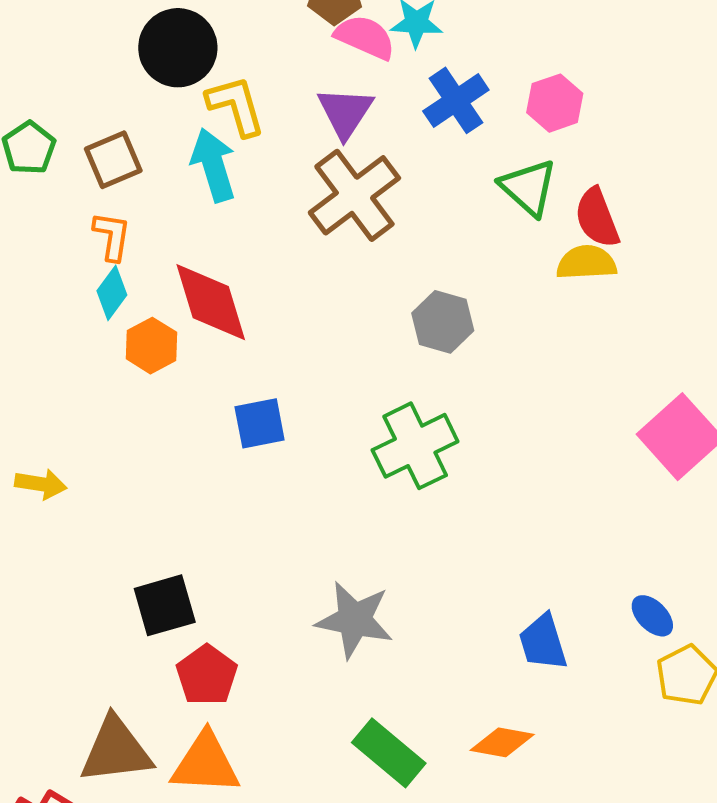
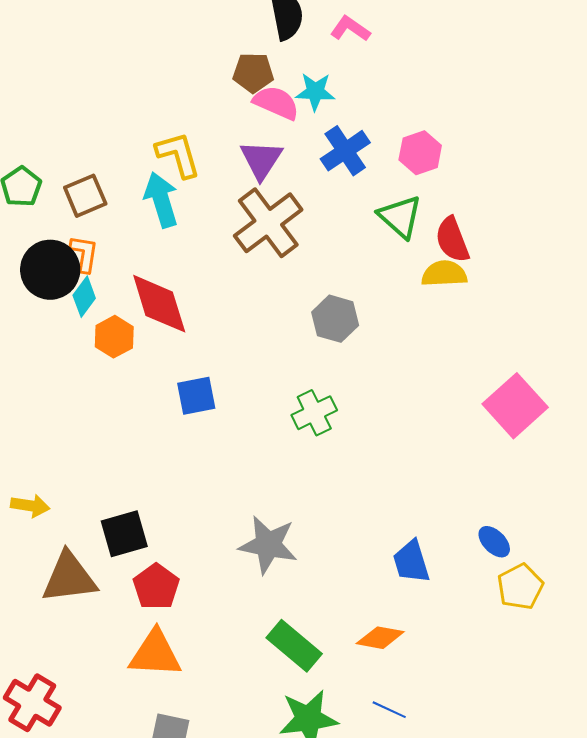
black circle: (178, 48) -> (50, 270), moved
green cross: (415, 446) -> (314, 413), size x0.7
yellow arrow: (41, 484) -> (30, 506), moved
brown triangle: (116, 750) -> (69, 578), moved

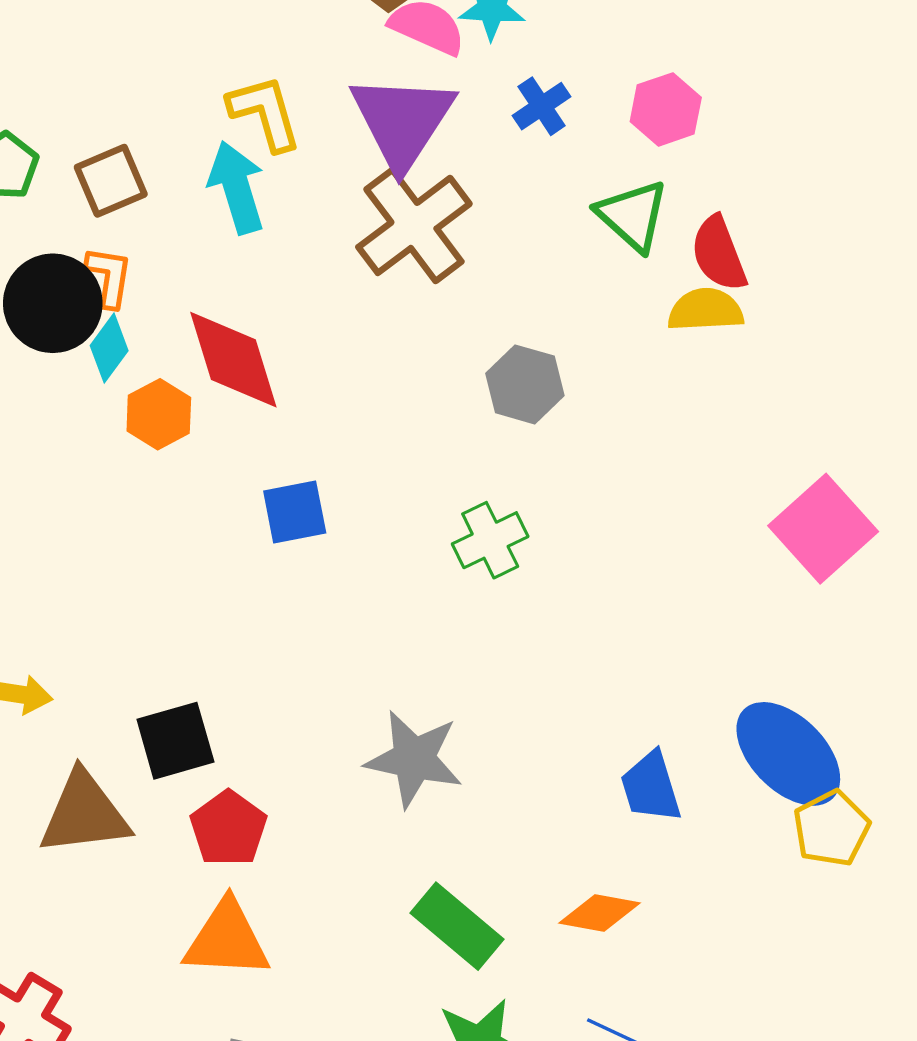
blue cross: (345, 151) -> (541, 106), size x0.7
purple triangle: (261, 160) -> (402, 121), size x1.5
blue ellipse: (494, 542) -> (788, 754), size x2.0

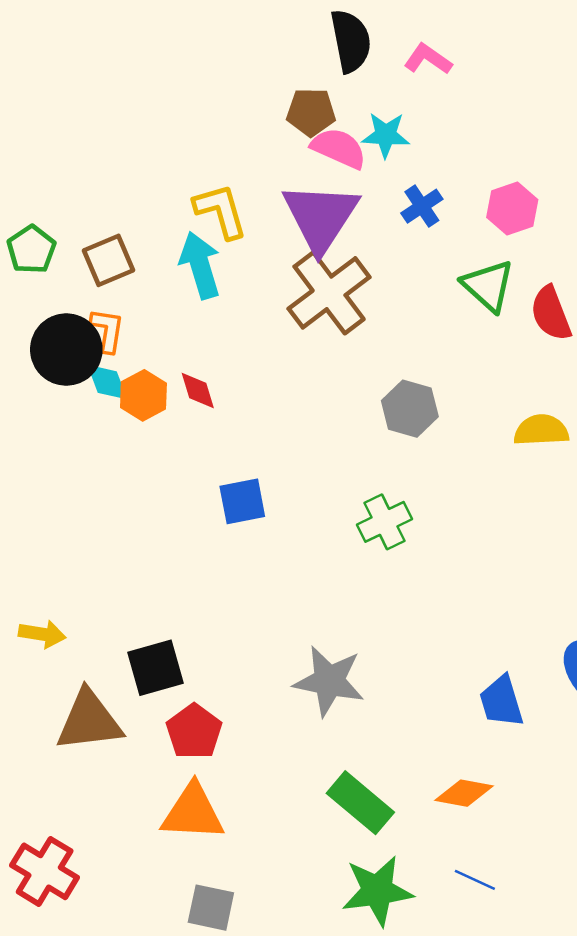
yellow semicircle: (705, 310) -> (541, 430), moved
cyan diamond: (109, 348) -> (107, 382), turned -57
red diamond: (233, 360) -> (198, 391), size x0.5
orange hexagon: (159, 414) -> (143, 395), moved

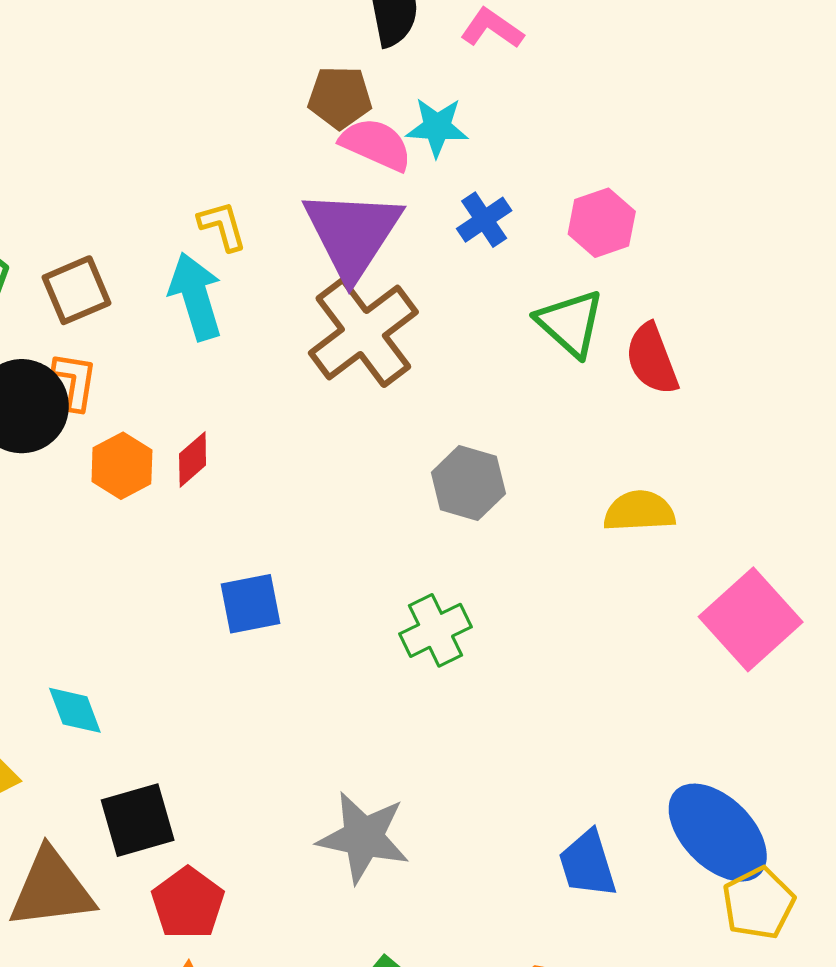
yellow L-shape: (221, 211) -> (222, 226), size x0.7
cyan diamond: (107, 382) -> (75, 710), moved
red diamond: (198, 391) -> (193, 459), turned 66

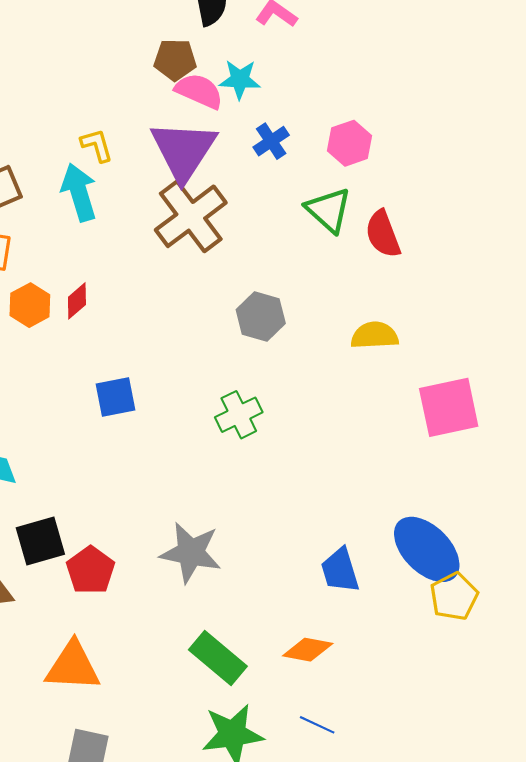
pink square: (751, 619) -> (449, 407), turned 30
red pentagon: (188, 903) -> (91, 570), moved

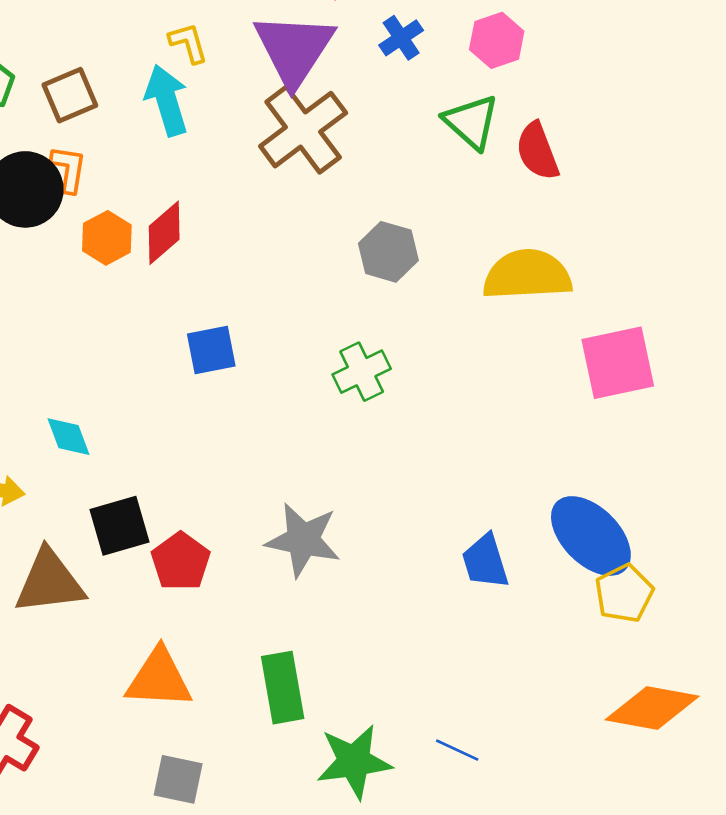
red diamond: (77, 301) -> (164, 233), size x1.4
yellow semicircle: (375, 335) -> (527, 275), size x1.5
orange diamond: (308, 650) -> (652, 708), moved, size x1.5
green rectangle: (218, 658) -> (283, 688), moved, turned 40

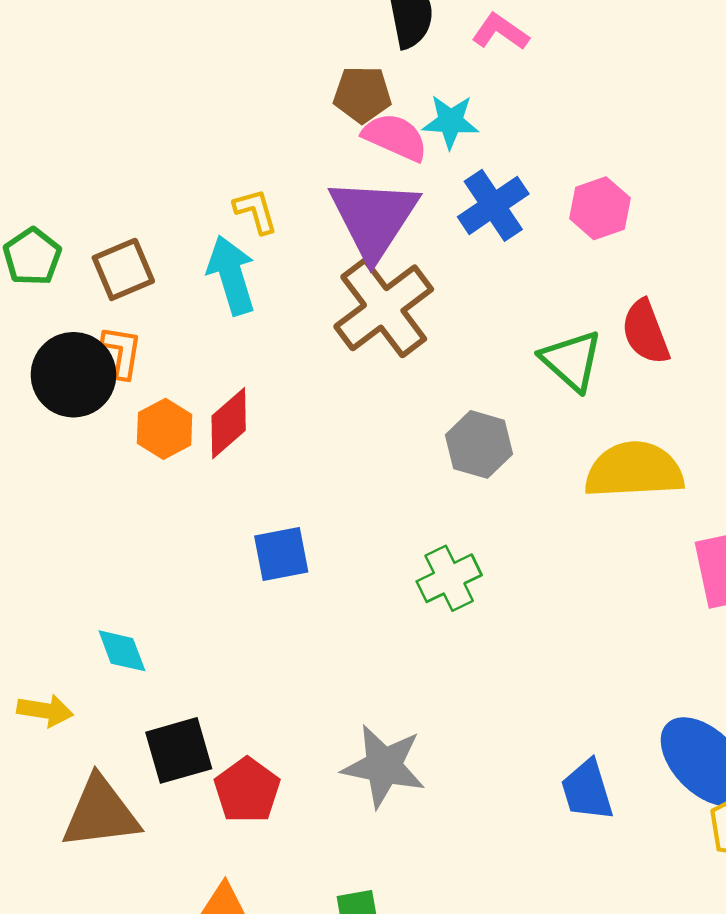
blue cross: (401, 38) -> (493, 205), size x1.4
green triangle: (471, 122) -> (572, 361), moved

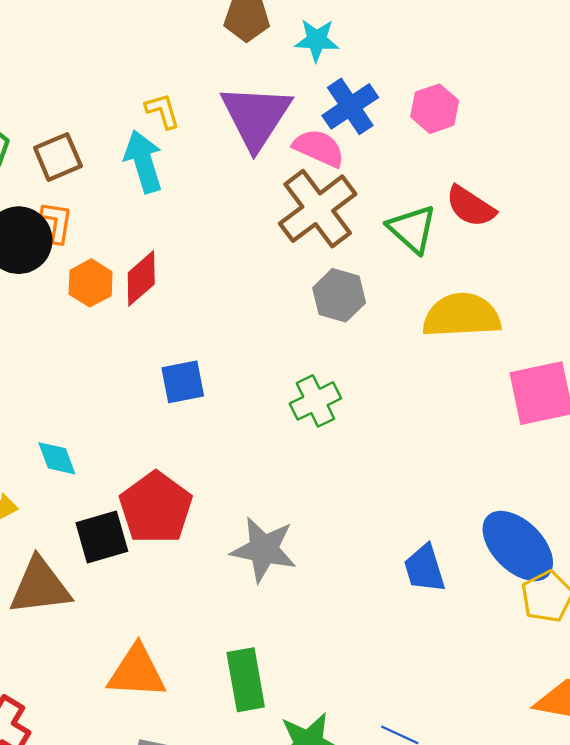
pink semicircle: (395, 137) -> (319, 148), moved
brown cross: (384, 308) -> (318, 209), moved
red semicircle: (646, 332) -> (471, 206), turned -36
red pentagon: (247, 790) -> (156, 508), moved, size x1.4

